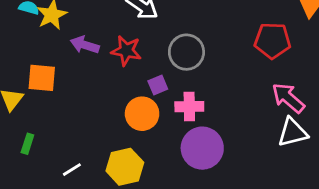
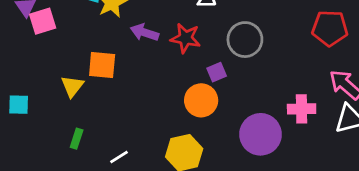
pink cross: (189, 107) -> (302, 109), moved
green rectangle: (27, 144) -> (77, 139), moved
white line: (72, 170) -> (119, 157), moved

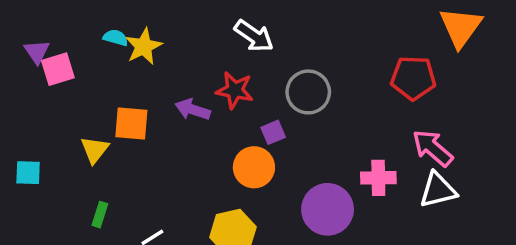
purple arrow: (145, 32) -> (193, 109), moved

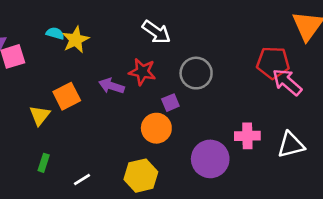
orange square: (131, 123) -> (67, 96), turned -32
pink arrow: (433, 148) -> (287, 82), moved

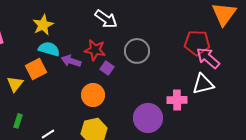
cyan semicircle: (55, 33) -> (49, 49), moved, size x1.5
purple square: (170, 103) -> (107, 68), moved, turned -32
orange circle: (156, 128) -> (93, 95), moved
white triangle: (291, 145) -> (203, 84), moved

